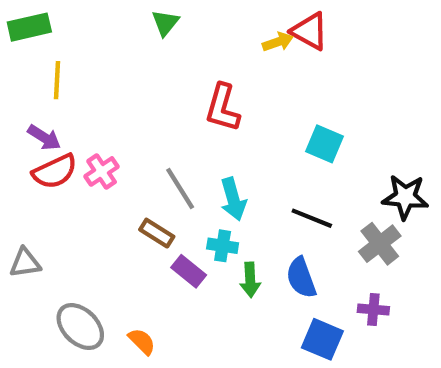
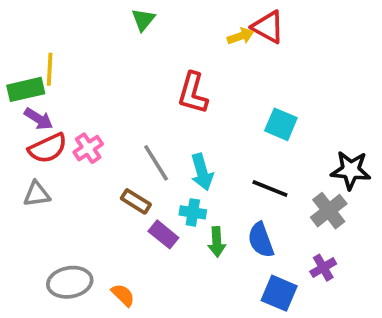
green rectangle: (29, 27) -> (26, 89), moved
gray triangle: (25, 263) -> (37, 194), moved
purple cross: (373, 310) -> (323, 268), turned -35
gray ellipse: (80, 327) -> (70, 282), turned -54

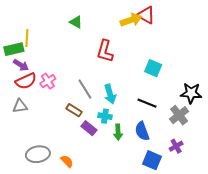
green triangle: (143, 20) -> (76, 22), moved, turned -40
yellow arrow: (241, 36) -> (131, 20), size x1.5

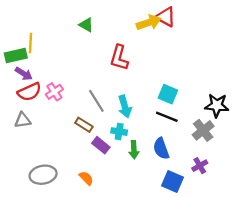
cyan square: (153, 68) -> (168, 94), moved
orange semicircle: (67, 161) -> (86, 178), moved

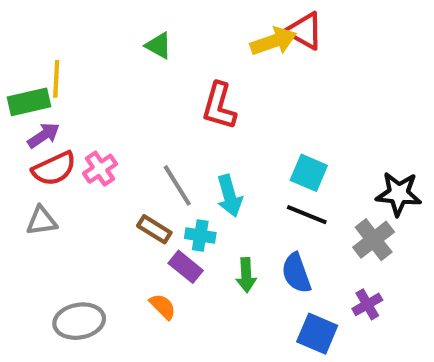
purple arrow: (24, 74) -> (44, 135), turned -66
cyan cross: (119, 132) -> (200, 235), moved
orange semicircle: (86, 178) -> (163, 306), moved

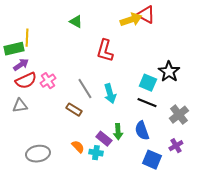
black star: (399, 194) -> (169, 72), moved, turned 30
cyan cross: (200, 235) -> (96, 153), moved
purple rectangle: (186, 267) -> (104, 139), moved

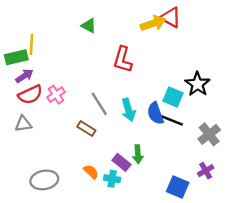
blue semicircle: (142, 131) -> (155, 113), moved

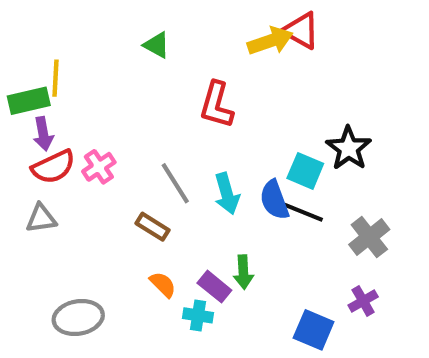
purple arrow: (24, 76) -> (43, 134), turned 114
orange semicircle: (91, 172) -> (163, 284), moved

